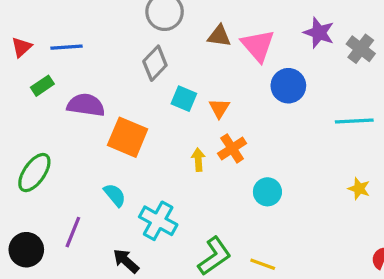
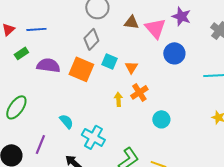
purple star: (319, 33) -> (181, 16), moved
orange square: (128, 137) -> (81, 69), moved

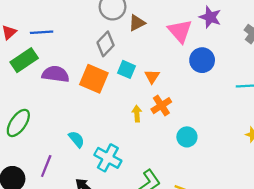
brown triangle: (131, 22) -> (137, 23), moved, turned -35
green rectangle: (21, 53) -> (24, 60), size x1.6

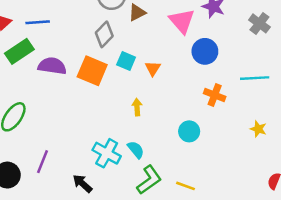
orange cross: (161, 106) -> (215, 95), moved, turned -36
cyan semicircle: (76, 139) -> (136, 150), moved

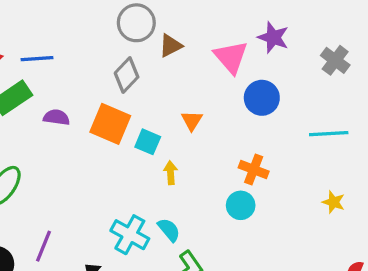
cyan square: (126, 61) -> (148, 142), moved
purple semicircle: (52, 66) -> (56, 117), size x0.7
orange cross: (215, 95) -> (254, 169), moved

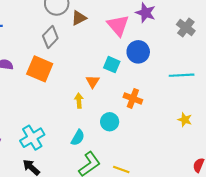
orange triangle: (192, 121) -> (93, 82), moved
cyan square: (148, 142) -> (112, 65), moved
cyan circle: (241, 205) -> (110, 122), moved
cyan semicircle: (169, 230) -> (78, 138), turned 70
cyan cross: (130, 235) -> (32, 138), moved, turned 30

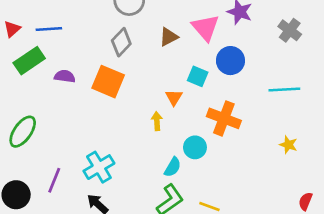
brown triangle: (79, 18) -> (169, 37), moved
orange cross: (133, 98) -> (224, 118), size x1.4
cyan semicircle: (78, 138) -> (173, 167), moved

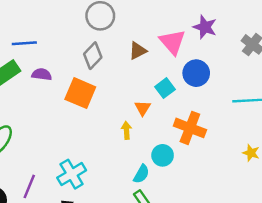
purple semicircle: (65, 76) -> (42, 74), moved
cyan square: (198, 76) -> (165, 88), turned 30

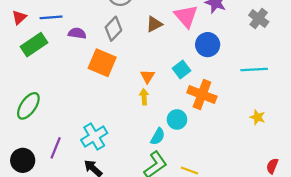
purple semicircle: (42, 74) -> (77, 33), moved
cyan square: (165, 88) -> (182, 70), moved
orange triangle: (143, 108) -> (147, 76), moved

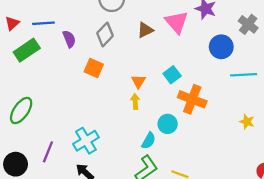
purple semicircle: (77, 33) -> (69, 39), turned 60
blue circle: (208, 45) -> (221, 47), moved
orange square: (102, 63) -> (94, 68), size x0.7

